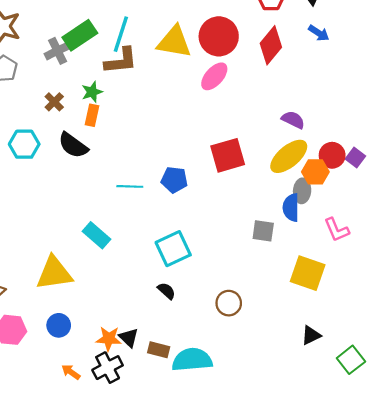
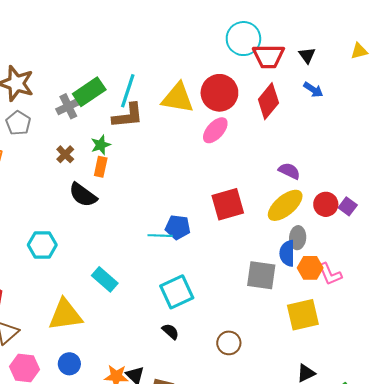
cyan hexagon: (24, 144) -> (42, 245), moved
orange hexagon: (315, 172) -> (310, 268), moved
cyan line: (130, 186) -> (160, 236), moved
gray square: (263, 231) -> (261, 275), size x1.4
yellow square: (308, 273) -> (303, 315), turned -32

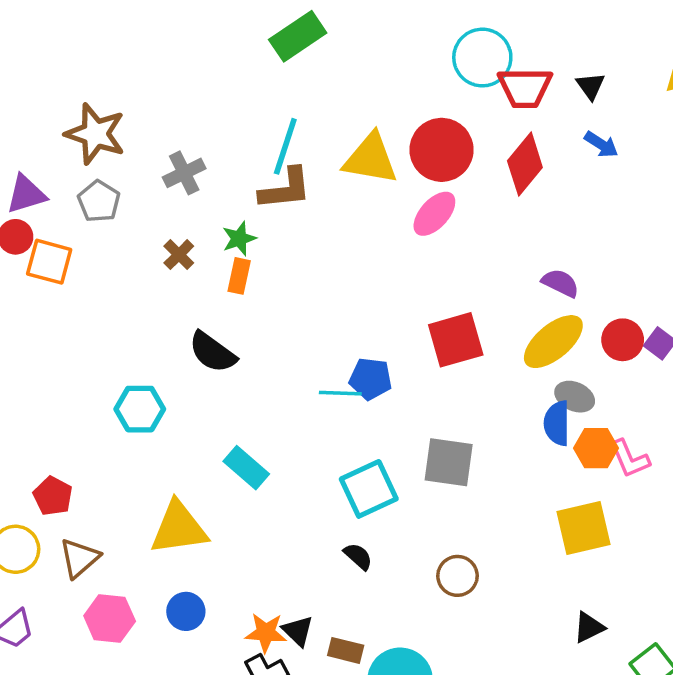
green rectangle: (89, 92) -> (298, 36), moved
black semicircle: (83, 195) -> (213, 352), moved
gray ellipse: (298, 238) -> (575, 397), turned -70
gray square: (261, 275) -> (449, 462), moved

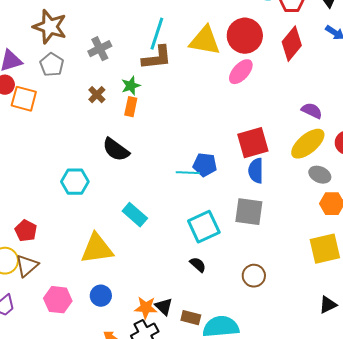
blue semicircle: (557, 423) -> (256, 171), moved
brown triangle: (79, 558) -> (27, 266), moved

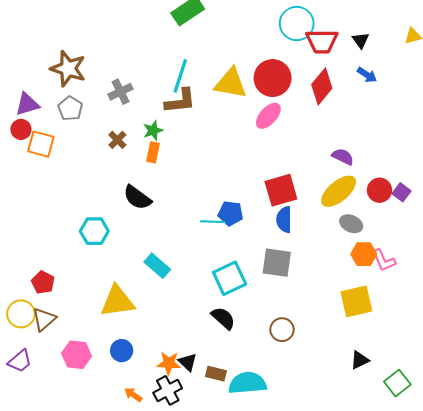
black semicircle: (198, 265) -> (223, 318), size x1.4

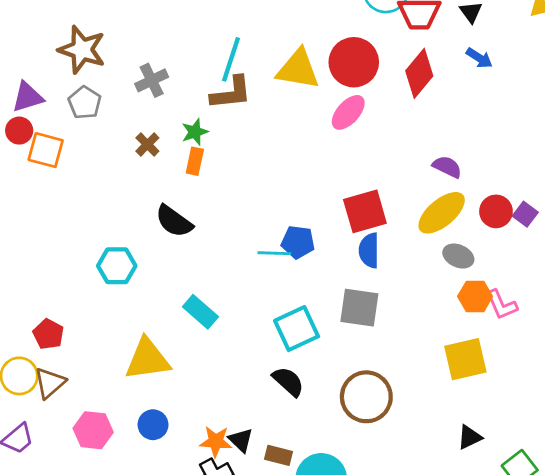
brown circle: (282, 330) -> (366, 397), size x1.6

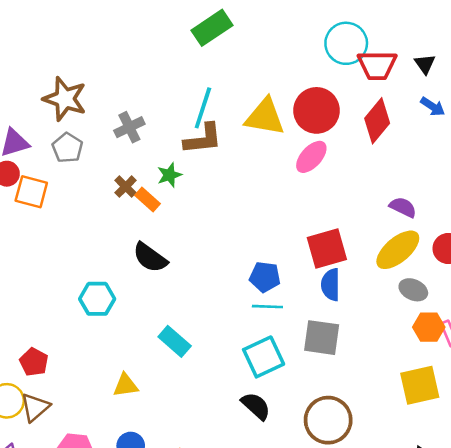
orange rectangle: (195, 161) -> (147, 199), moved, turned -60
cyan line: (274, 253) -> (267, 307), moved
yellow triangle: (147, 359) -> (126, 385), size x0.6

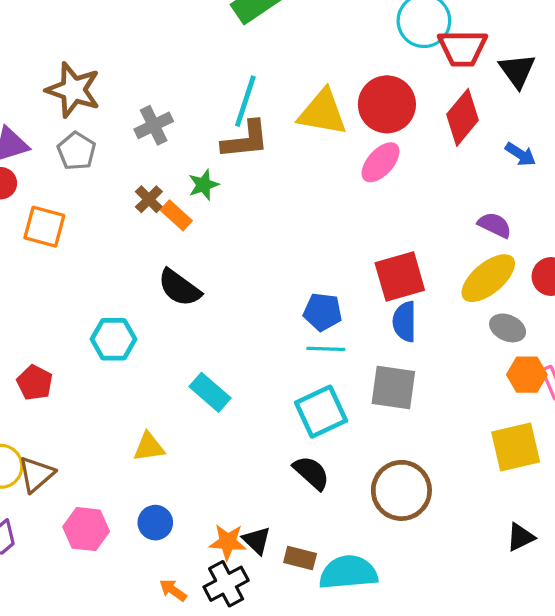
black triangle: (425, 64) -> (517, 71), moved, size x1.4
blue arrow: (433, 107) -> (520, 154), moved
orange square: (31, 192) -> (44, 227), moved
red pentagon: (34, 362) -> (35, 383), moved

